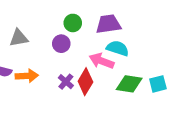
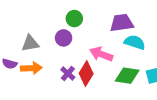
purple trapezoid: (108, 24) -> (122, 23), moved
gray triangle: (19, 38) -> (30, 43), moved
cyan semicircle: (118, 48) -> (135, 42), moved

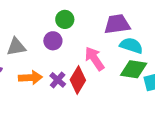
pink arrow: (101, 54) -> (94, 59), turned 35
orange arrow: (31, 68) -> (30, 78), moved
green diamond: (127, 76) -> (134, 69), moved

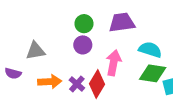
purple trapezoid: (117, 24) -> (122, 22), moved
purple circle: (53, 41) -> (83, 45), moved
pink arrow: (94, 59) -> (114, 63), turned 45

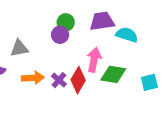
purple circle: (83, 45) -> (60, 35), moved
cyan semicircle: (150, 50) -> (127, 35), moved
green diamond: (153, 73) -> (113, 74), moved

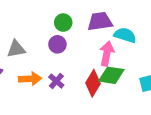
purple circle: (60, 35) -> (57, 44), moved
pink arrow: (94, 60) -> (107, 54), moved
red diamond: (78, 80) -> (93, 83), moved

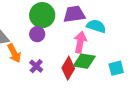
green circle: (63, 23) -> (42, 15), size x1.6
orange arrow: (30, 79) -> (14, 53), moved, turned 66

